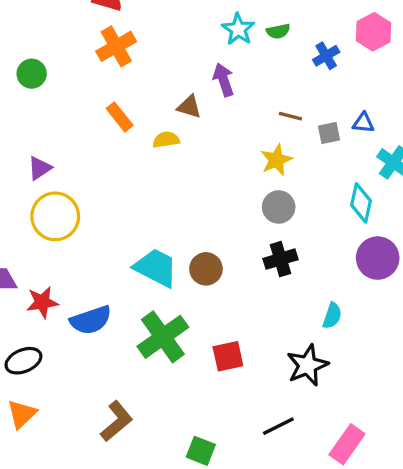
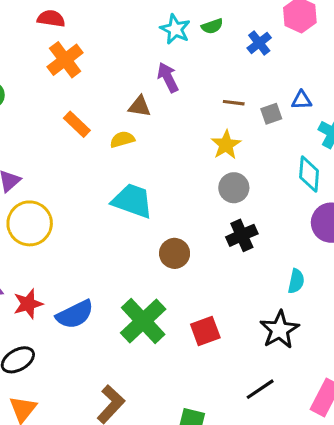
cyan trapezoid: (156, 268) -> (132, 201), moved

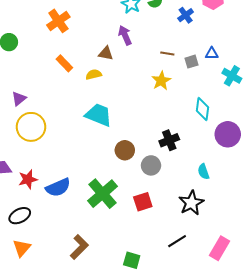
cyan diamond: (309, 174) -> (203, 109), moved
gray circle: (234, 188) -> (151, 165), moved
cyan semicircle: (296, 281) -> (203, 172), turned 147

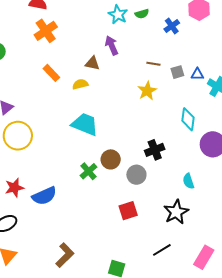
blue triangle: (212, 54) -> (197, 74), moved
green cross: (103, 194) -> (89, 171), moved, size x0.6

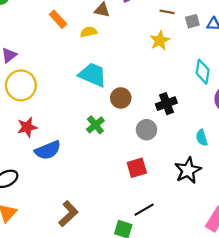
brown circle: (111, 159) -> (121, 98), moved
red star: (14, 188) -> (27, 127), moved
black line: (162, 250) -> (144, 210), moved

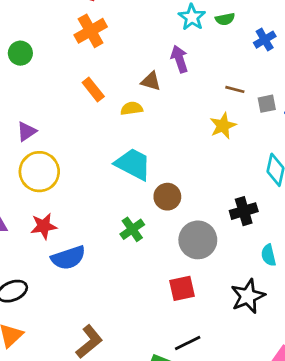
black cross: (166, 104) -> (244, 211), moved
gray circle: (146, 130) -> (198, 240), size x1.4

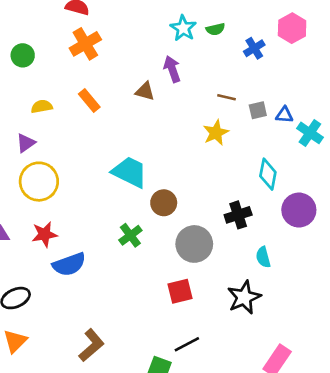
green circle: (20, 53) -> (23, 55), moved
yellow semicircle: (132, 108) -> (42, 106), moved

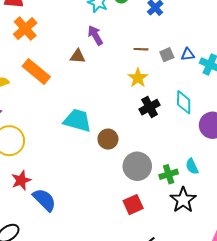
orange rectangle: (89, 101) -> (36, 71), size x1.5
black cross: (238, 215) -> (150, 107), moved
green cross: (130, 235) -> (169, 174), moved, turned 30
blue semicircle: (69, 264) -> (44, 200), turned -105

